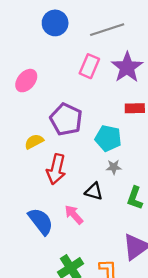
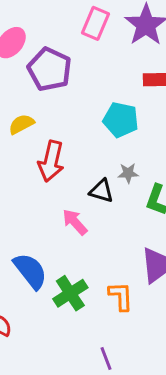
purple pentagon: (66, 119) -> (50, 69), moved
gray star: (114, 167) -> (128, 173), moved
blue semicircle: (41, 221) -> (30, 271), moved

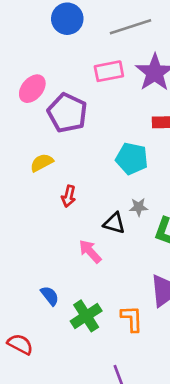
pink rectangle: (96, 23) -> (109, 71), turned 56
red arrow: (51, 161) -> (69, 196), size x0.6
blue semicircle: (30, 271) -> (50, 296), size x0.6

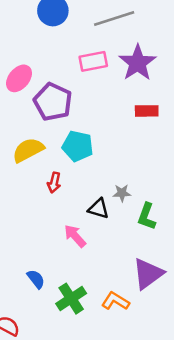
cyan pentagon: (132, 159) -> (78, 146), moved
yellow semicircle: (42, 163) -> (28, 150), size x1.4
orange L-shape: (132, 319) -> (115, 301), turned -56

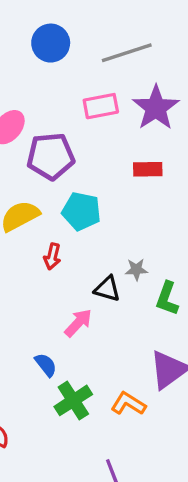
purple pentagon: (53, 102) -> (51, 156), turned -30
red rectangle: (147, 111) -> (148, 169), moved
pink arrow: (75, 236) -> (78, 323), turned 85
blue semicircle: (36, 279) -> (46, 365), moved

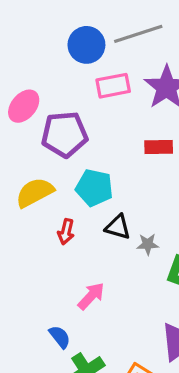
blue circle: (51, 43) -> (86, 45), moved
black triangle: (107, 289) -> (118, 227), moved

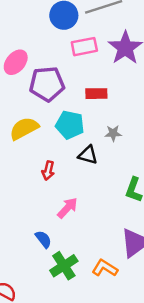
red rectangle: (159, 147) -> (96, 94), moved
red arrow: (66, 232) -> (48, 171), moved
gray star: (148, 244) -> (113, 133), moved

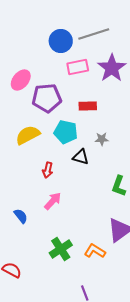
pink arrow: (67, 208) -> (53, 201), moved
blue semicircle: (43, 239) -> (21, 216), moved

